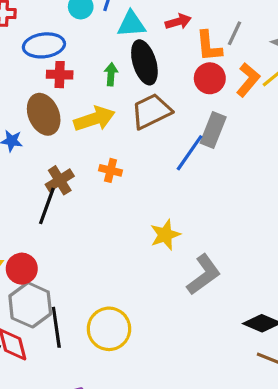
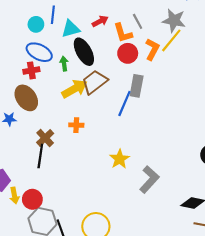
gray line: (234, 33) -> (138, 21), turned -42
blue ellipse: (44, 45) -> (39, 52), moved, turned 45
yellow arrow: (94, 119) -> (74, 89), moved

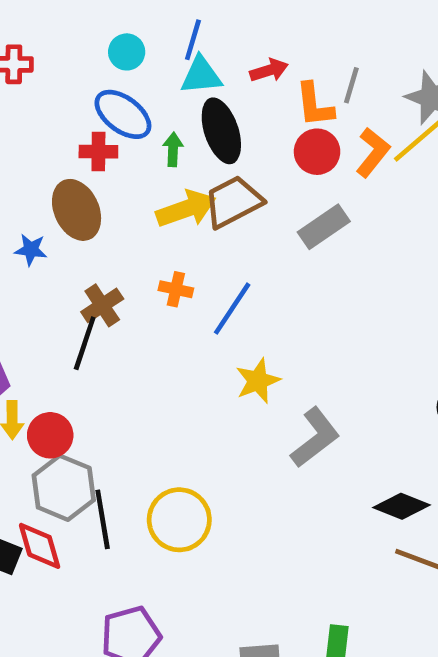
blue line: (53, 15) -> (193, 40), moved
gray line: (138, 21) -> (351, 85), turned 35
gray rectangle: (137, 86) -> (324, 227), turned 35
blue line: (124, 104) -> (232, 309), moved

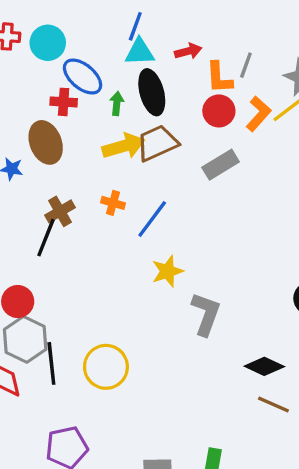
cyan circle: (127, 52) -> (48, 43), moved, size x1.4
gray L-shape: (315, 438) -> (206, 314), turned -36

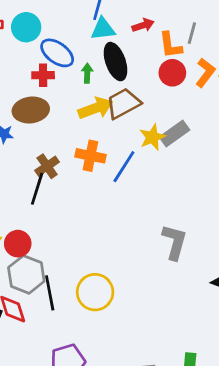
brown ellipse: (46, 142) -> (31, 110), turned -72
gray rectangle: (221, 165) -> (175, 133), moved
orange cross: (113, 203) -> (90, 156), size x1.5
yellow star: (167, 271) -> (152, 137), moved

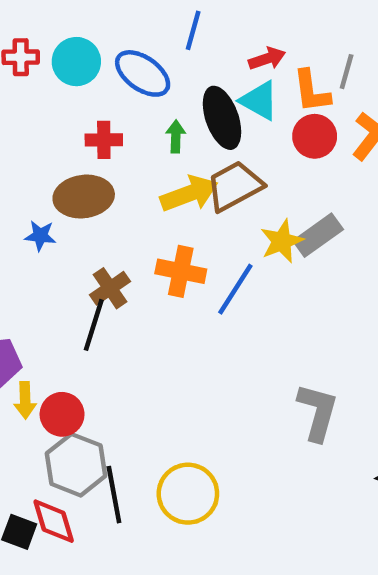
cyan triangle: (103, 29) -> (259, 101), moved, turned 36
blue ellipse: (57, 53) -> (143, 73), moved

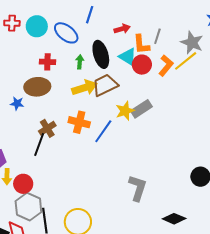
cyan triangle: (259, 101) -> (128, 57), moved

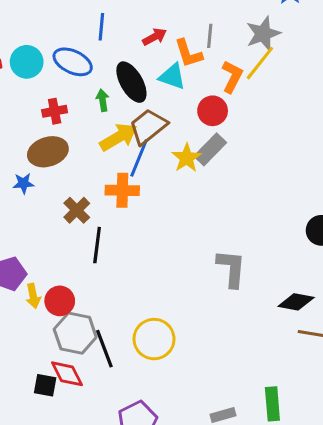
gray star: (192, 43) -> (263, 34), turned -30
red circle: (142, 65) -> (213, 111), moved
blue line: (103, 131) -> (139, 158), moved
black line: (39, 144) -> (97, 245), moved

